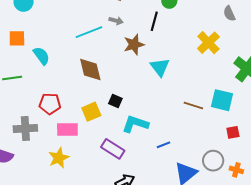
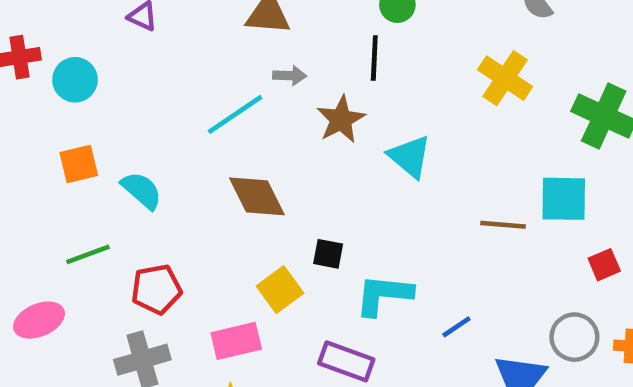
red pentagon: (50, 104) -> (156, 289), moved

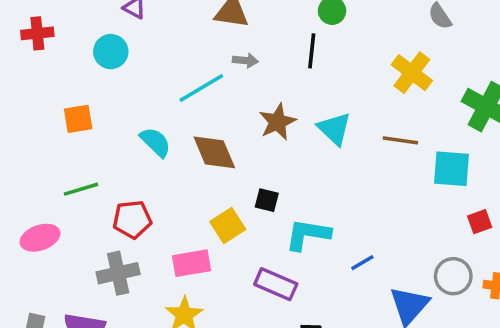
cyan circle: (75, 80) -> (111, 52), moved
brown star: (341, 119) -> (278, 122), moved
cyan semicircle: (142, 190) -> (155, 142), moved
brown line: (503, 225) -> (400, 140), moved

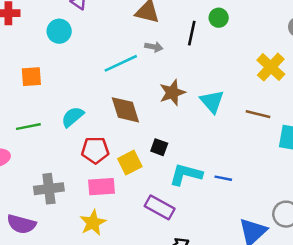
black line: (312, 51) -> (192, 33), moved
cyan semicircle: (155, 142) -> (73, 117), moved, turned -90
red pentagon: (132, 219) -> (95, 150), moved
blue line: (362, 263) -> (223, 178), moved, turned 36

